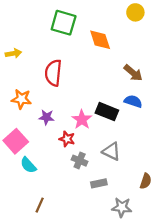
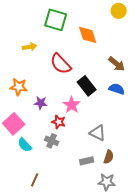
yellow arrow: (13, 53) -> (30, 47), moved
red semicircle: (53, 73) -> (61, 64), moved, turned -50
black rectangle: (107, 112) -> (87, 86), moved, turned 30
gray cross: (80, 161) -> (52, 141), moved
brown semicircle: (146, 181) -> (109, 157), moved

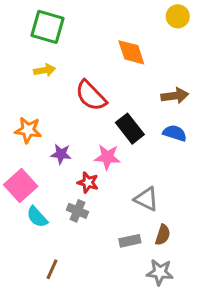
green square: (56, 20) -> (48, 27), moved
brown arrow: (117, 64) -> (175, 96), turned -48
pink star: (72, 105) -> (107, 157), turned -30

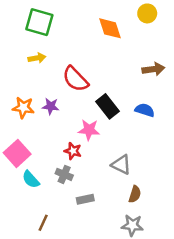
orange diamond: (131, 52) -> (110, 28), moved
brown arrow: (175, 96) -> (153, 69), moved
purple star: (61, 154) -> (51, 106), moved
gray rectangle: (130, 241) -> (85, 199), moved

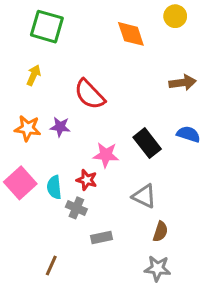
yellow arrow: (37, 58) -> (34, 75), moved, turned -56
black rectangle: (108, 106) -> (147, 143), moved
blue semicircle: (145, 110) -> (188, 134), moved
cyan semicircle: (31, 179) -> (54, 187), moved, turned 36

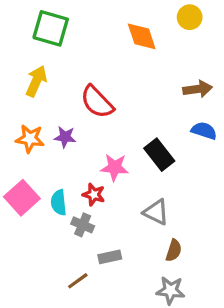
yellow arrow: (34, 75) -> (36, 81), size x1.4
blue semicircle: (188, 134) -> (204, 131), moved
brown line: (51, 265) -> (78, 281), moved, turned 30

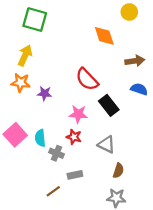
orange diamond: (142, 36) -> (104, 36), moved
red semicircle: (97, 102) -> (87, 79), moved
orange star: (30, 139) -> (21, 83), moved
red star: (94, 195) -> (74, 137), moved

